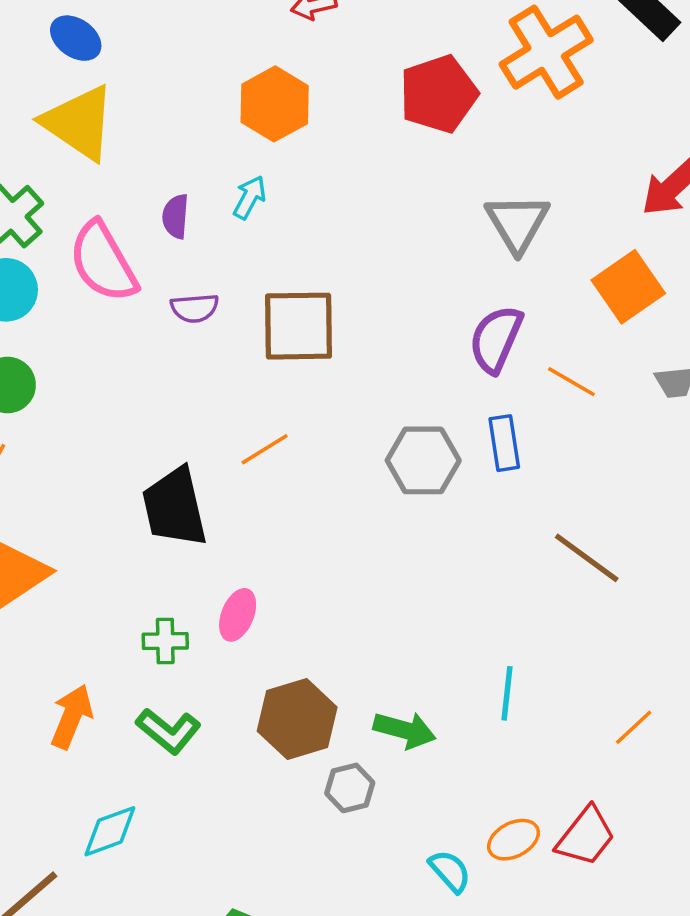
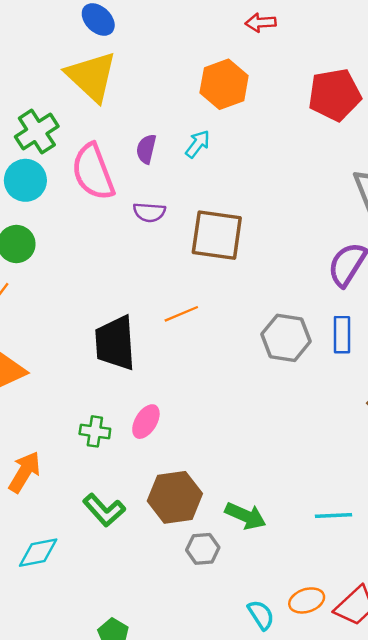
cyan line: (507, 693) -> (334, 516), moved, turned 72
green L-shape: (168, 731) -> (104, 510), moved

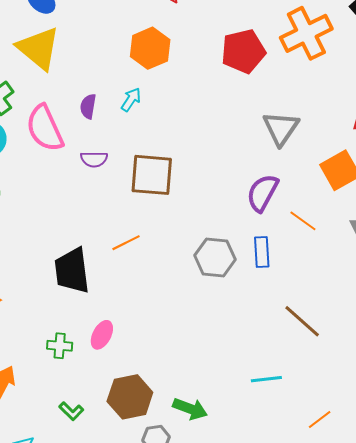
green L-shape: (104, 510) -> (71, 411), size x0.7
cyan line: (334, 516) -> (266, 379), moved

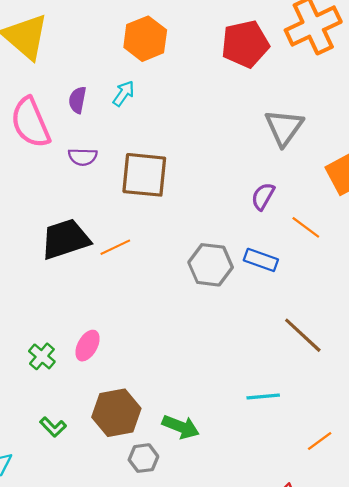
purple semicircle: (263, 193) -> (263, 196), size x0.7
blue rectangle: (262, 252) -> (261, 260), turned -68
black trapezoid: (72, 271) -> (65, 239), moved, turned 78
green cross: (60, 346) -> (42, 356), turned 35

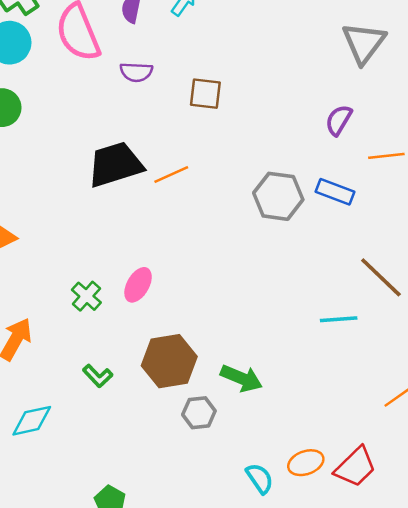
brown square: (144, 175) -> (205, 94), size x0.6
orange line: (306, 227) -> (386, 156), turned -44
cyan line: (263, 396) -> (339, 319), moved

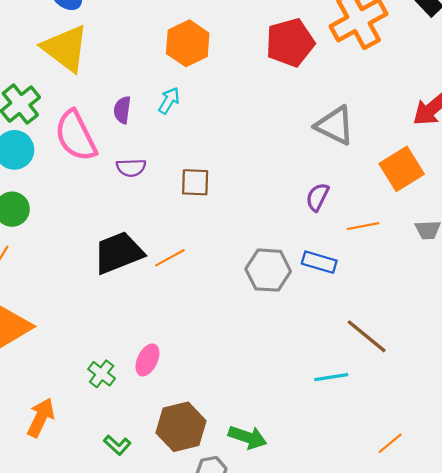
gray triangle: (364, 43) -> (335, 125), turned -36

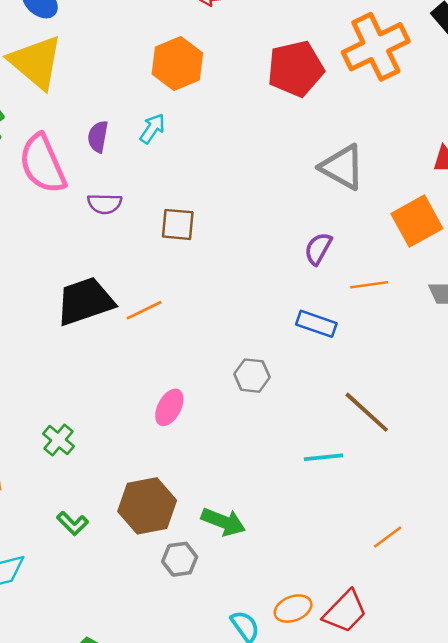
gray hexagon: (268, 270) -> (252, 376), moved, size x0.7
pink ellipse: (147, 360) -> (169, 407), moved

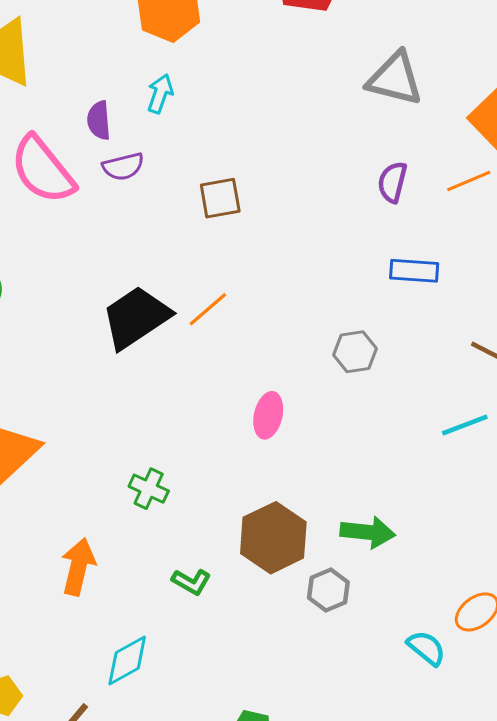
purple semicircle: (105, 204) -> (123, 167), moved
orange line: (369, 285) -> (469, 181), moved

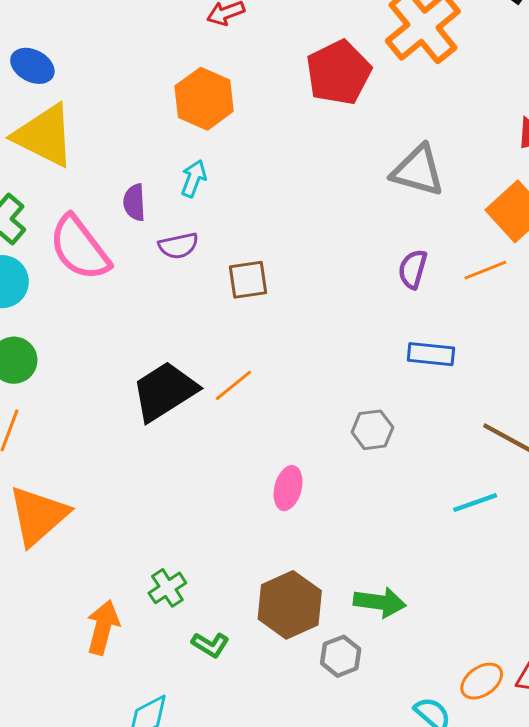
purple semicircle: (123, 167) -> (178, 246), moved
green cross: (149, 489) -> (167, 588), moved, turned 30

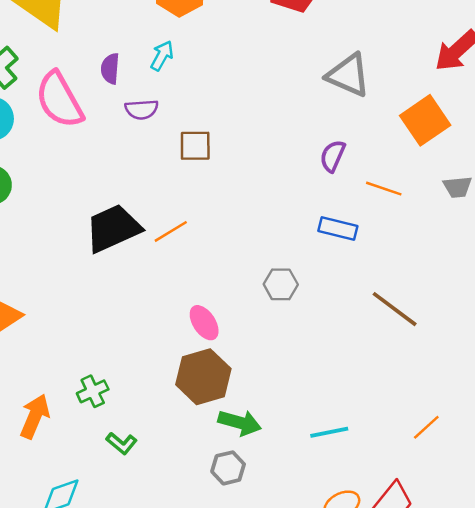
orange line: (485, 270) -> (384, 189), moved, turned 32
pink ellipse: (288, 488) -> (204, 323), turned -56
cyan line: (475, 503) -> (329, 432), moved
green arrow: (380, 602) -> (240, 423), moved
brown hexagon: (290, 605) -> (203, 377), moved

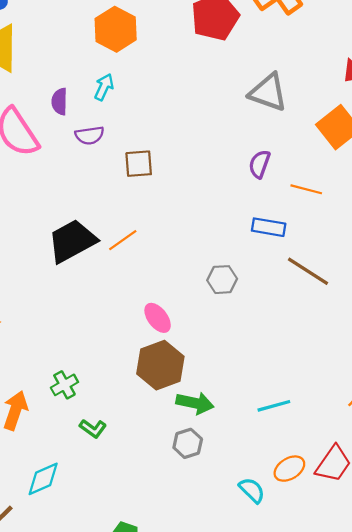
brown line: (395, 309) -> (308, 271), moved

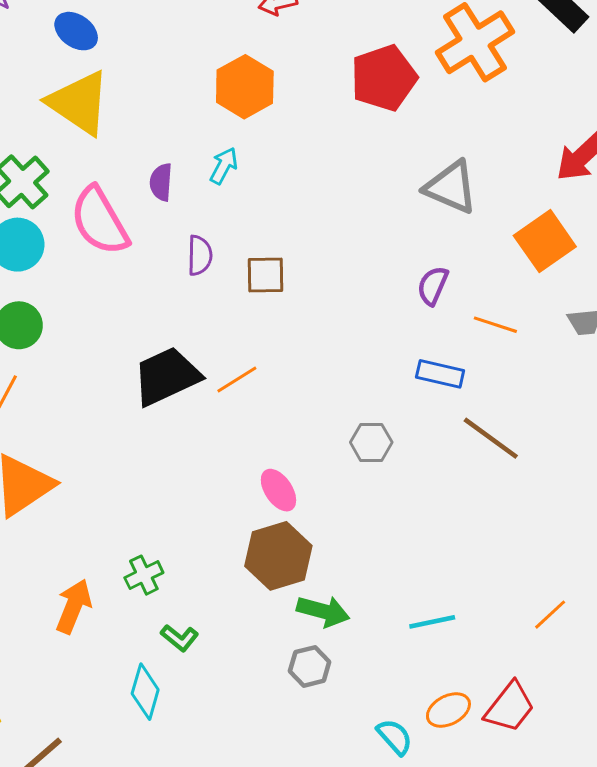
purple semicircle: (90, 135) -> (200, 255), moved, turned -84
cyan diamond: (43, 479) -> (145, 692), moved, turned -54

